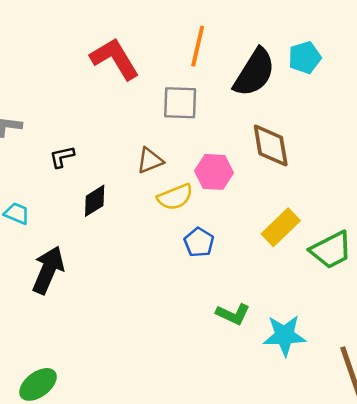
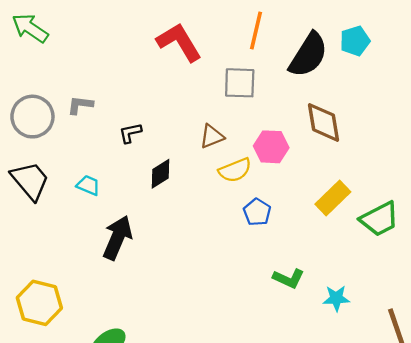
cyan star: (285, 335) -> (336, 298), size x0.7

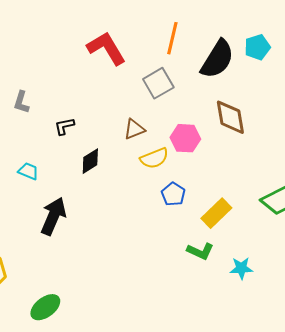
gray square: (240, 83) -> (158, 83), turned -32
gray L-shape: (80, 105) -> (21, 102), turned -80
yellow rectangle: (333, 198) -> (216, 213), moved

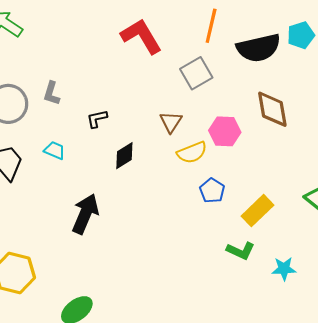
black semicircle: (217, 59) -> (259, 48), turned 45
brown triangle: (134, 129) -> (171, 122), turned -35
cyan trapezoid: (28, 171) -> (55, 150), moved

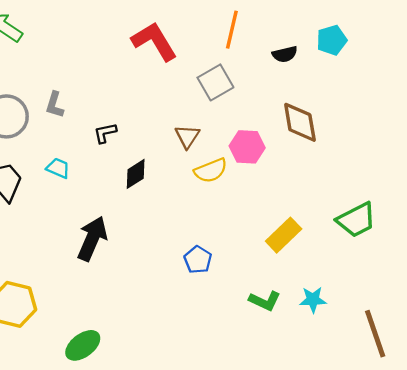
black semicircle: (259, 48) -> (285, 54), size x0.5
blue pentagon: (212, 191) -> (198, 260), moved
green L-shape: (241, 251) -> (265, 301), moved

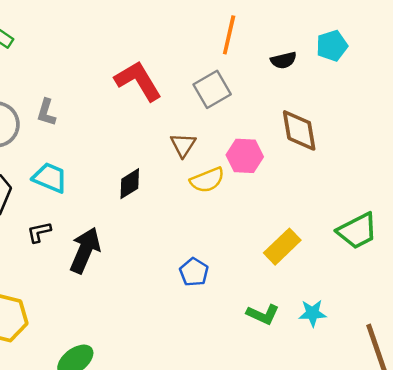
red L-shape: (154, 41) -> (138, 81), moved
black L-shape: (105, 133) -> (39, 232), moved
cyan trapezoid: (58, 168) -> (50, 178), size x1.4

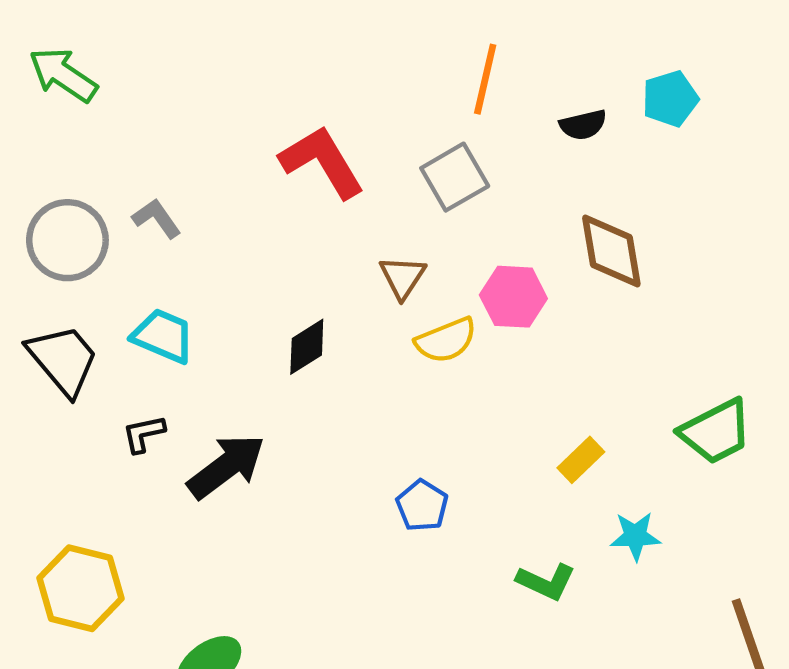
gray L-shape: (46, 112) -> (157, 218), turned 128
yellow rectangle: (282, 247) -> (581, 460), size x0.7
black arrow: (85, 250) -> (226, 466), turned 30
cyan star: (313, 313) -> (635, 536), moved

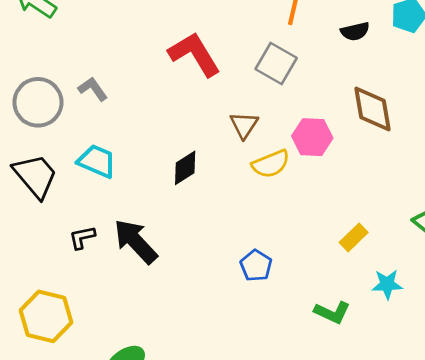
gray square: (455, 177) -> (276, 64), turned -30
black L-shape: (144, 434) -> (82, 237), moved
black arrow: (226, 466) -> (136, 241), turned -96

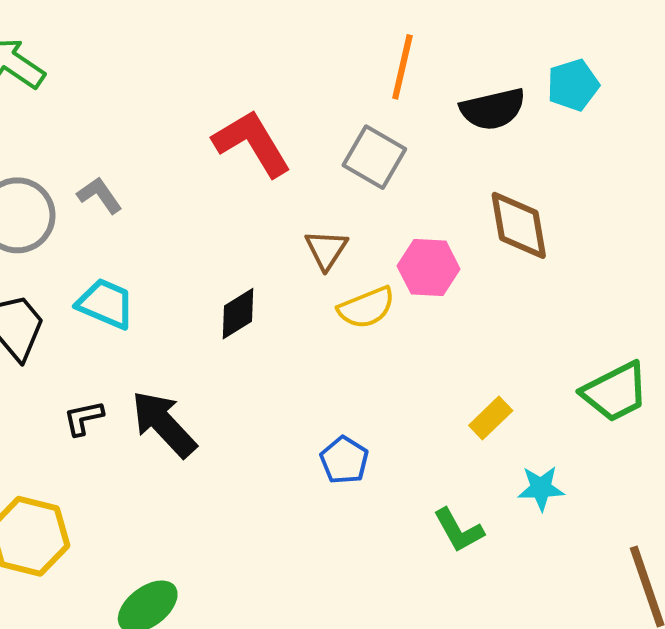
black semicircle: (355, 31) -> (493, 109), size x1.5
green L-shape: (332, 312) -> (459, 530), turned 36

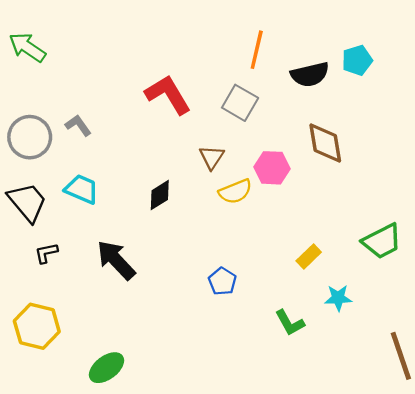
black L-shape: (84, 418) -> (46, 253), moved

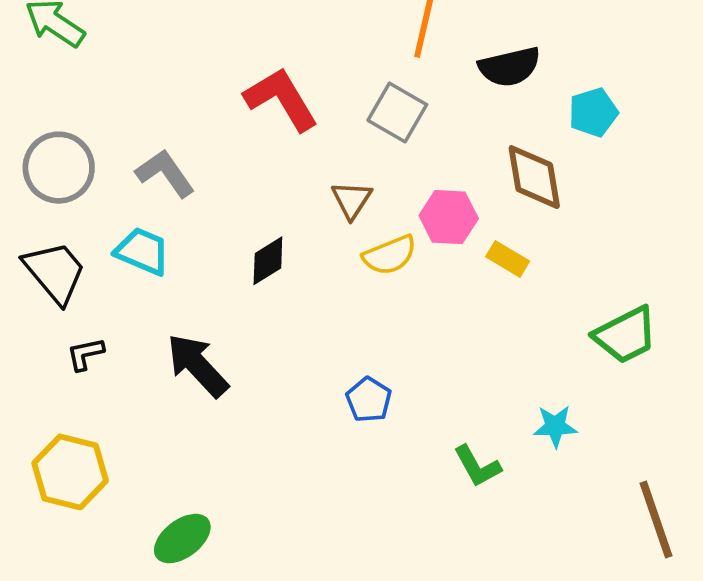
cyan pentagon: (357, 60) -> (593, 112), moved
gray L-shape: (78, 125) -> (165, 173), moved, size x1.4
yellow rectangle: (309, 257) -> (508, 259), moved, turned 75

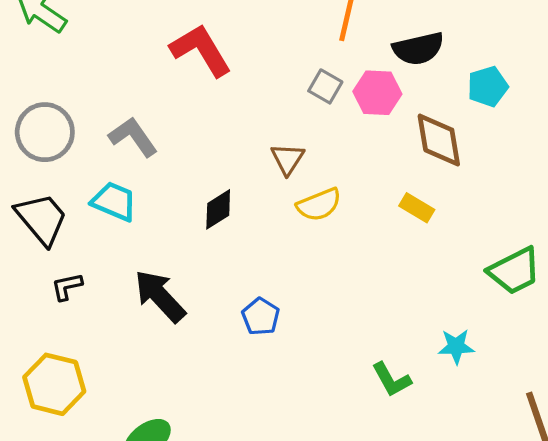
red L-shape: (281, 99) -> (201, 50), moved
gray square: (397, 112) -> (325, 86), size x0.7
pink hexagon: (449, 217) -> (377, 93), moved
blue pentagon: (369, 400) -> (261, 317), moved

